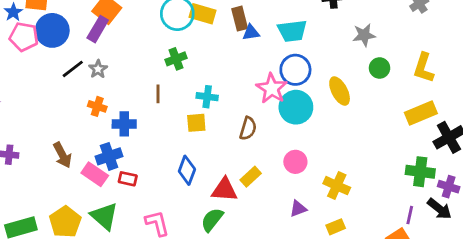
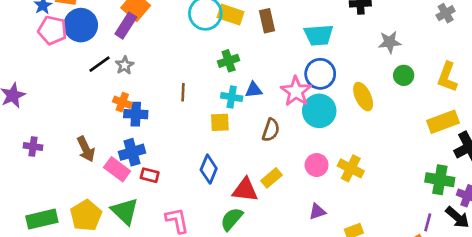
blue triangle: (251, 33) -> (254, 90), moved
green cross: (176, 59) -> (229, 61), moved
blue cross: (124, 124) -> (136, 114), moved
yellow cross: (337, 186) -> (351, 168), moved

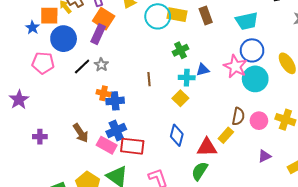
pink pentagon: (52, 30) -> (43, 63), moved
yellow square: (220, 122) -> (180, 98), turned -35
brown semicircle: (271, 130) -> (238, 116), moved
red rectangle: (150, 175) -> (132, 146), size x1.6

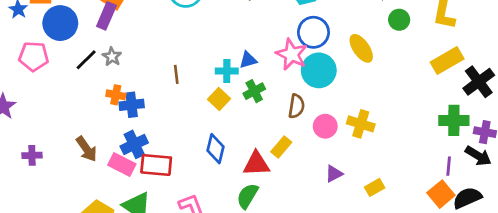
green cross: (180, 50) -> (254, 91), moved
brown semicircle: (238, 116) -> (296, 106), moved

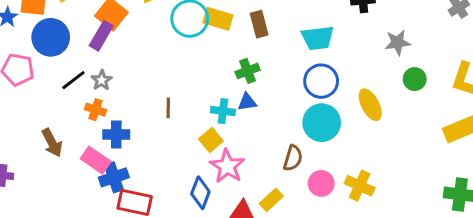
pink star: (292, 54) -> (227, 166), moved
green cross: (254, 91) -> (248, 71), moved
orange cross: (116, 95) -> (95, 110), moved
brown arrow: (86, 149) -> (52, 143), moved
pink rectangle: (122, 164) -> (96, 160), moved

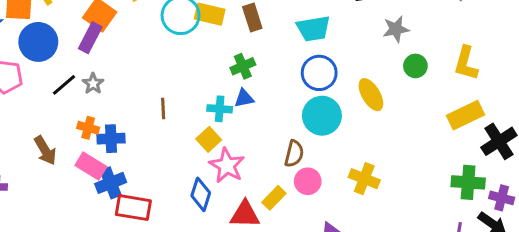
orange cross: (95, 110) -> (88, 128), moved
pink circle: (321, 183) -> (308, 181), moved

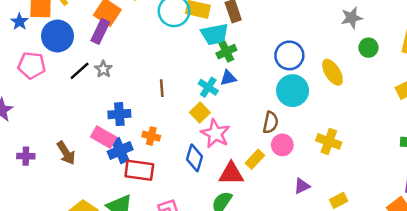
cyan trapezoid: (313, 29) -> (215, 34), moved
cyan cross: (220, 109) -> (208, 87), turned 30
orange cross: (88, 128) -> (151, 136), moved
brown arrow: (45, 150) -> (66, 153), moved

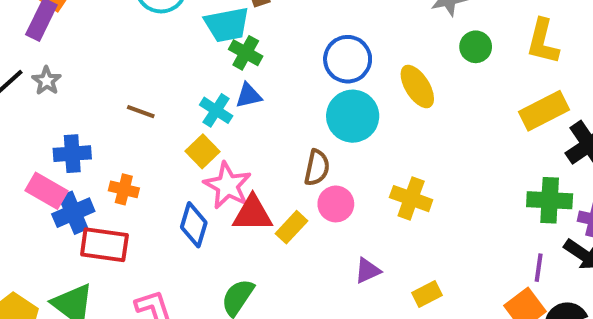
green cross: (226, 52) -> (246, 53), turned -36
brown line: (162, 88) -> (141, 112), turned -66
red triangle: (231, 174) -> (253, 214), moved

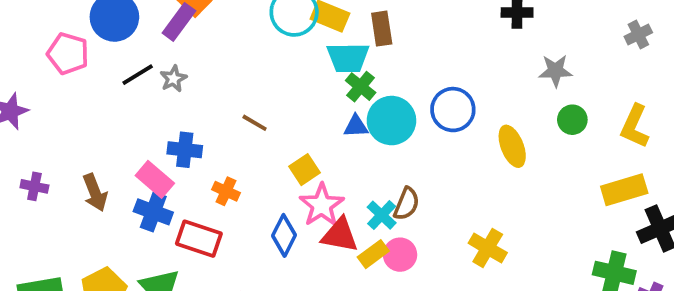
cyan cross: (216, 110) -> (382, 215), moved
cyan circle: (353, 116) -> (391, 121), moved
pink circle: (336, 204) -> (400, 255), moved
blue cross: (73, 213) -> (153, 212), moved, turned 33

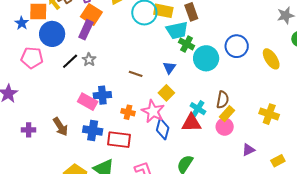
blue triangle: (356, 126) -> (169, 68), moved, turned -40
pink rectangle: (155, 179) -> (88, 102), moved
pink star: (322, 205) -> (153, 111), moved
cyan cross: (382, 215) -> (198, 109), moved
yellow rectangle: (373, 254) -> (227, 114), moved

